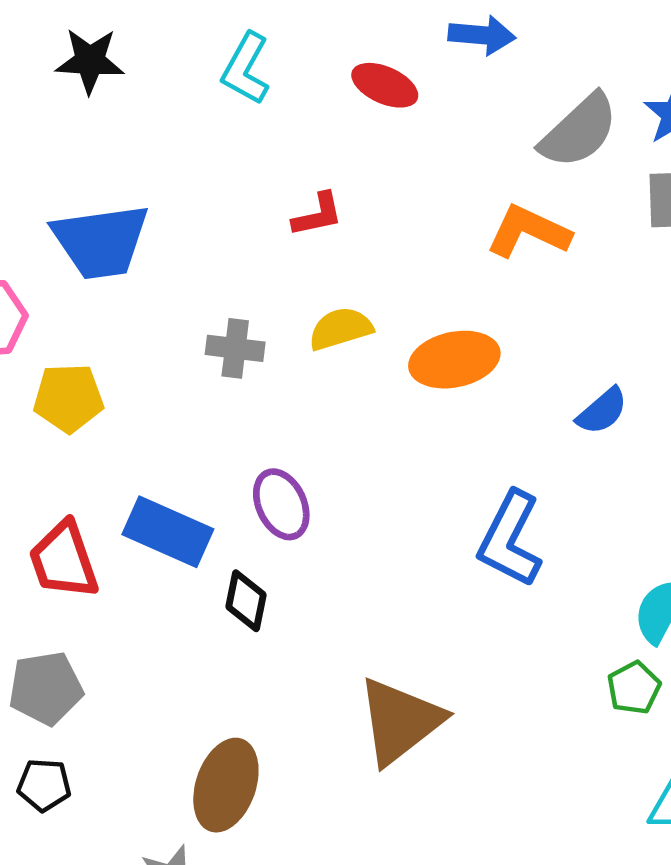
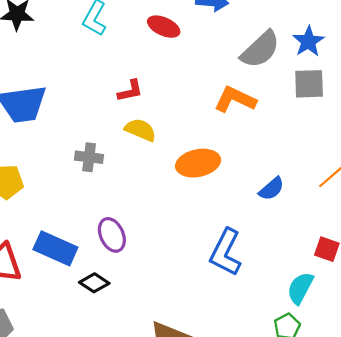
yellow semicircle: (341, 329) -> (140, 130), moved, turned 40
black diamond: (246, 601) -> (94, 283), turned -68

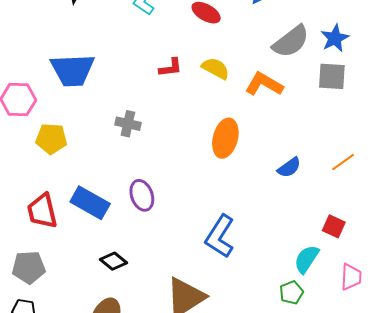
yellow semicircle: (140, 130) -> (216, 68), moved
orange ellipse: (198, 163) -> (225, 138), turned -69
blue L-shape: (226, 252) -> (220, 236), moved
black diamond: (94, 283) -> (114, 261), moved

